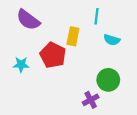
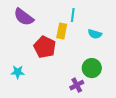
cyan line: (96, 16) -> (73, 15), moved
cyan star: (21, 65) -> (18, 72), moved

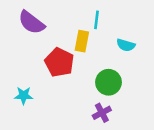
green circle: (92, 68) -> (108, 82), moved

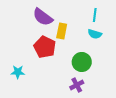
cyan line: (97, 20) -> (95, 15), moved
purple semicircle: (32, 23) -> (43, 17), moved

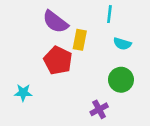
cyan line: (95, 15) -> (109, 14), moved
green circle: (82, 62) -> (121, 80), moved

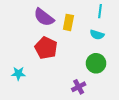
cyan line: (109, 14) -> (100, 11), moved
yellow rectangle: (80, 40) -> (68, 22), moved

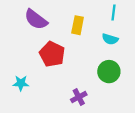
purple semicircle: (44, 17) -> (36, 19), moved
purple cross: (79, 87) -> (79, 97), moved

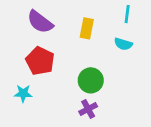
red pentagon: (52, 54) -> (40, 61), moved
green circle: (109, 72) -> (91, 80), moved

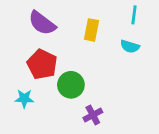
green circle: (91, 80) -> (71, 85), moved

